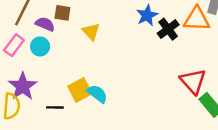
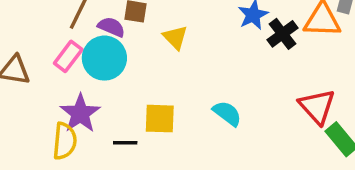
cyan circle: (40, 46) -> (104, 58), size x1.6
yellow square: (80, 90) -> (160, 119), turned 30
cyan semicircle: (97, 94) -> (227, 113), moved

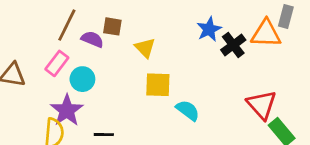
cyan circle: (104, 58) -> (82, 79), moved, size x0.7
yellow square: (160, 119) -> (158, 85), moved

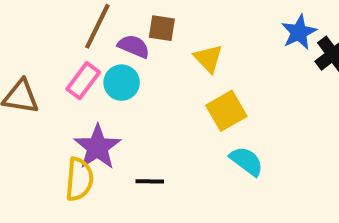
cyan circle: (82, 79) -> (122, 83), moved
yellow square: (158, 85) -> (226, 111), turned -32
cyan semicircle: (188, 110) -> (247, 161), moved

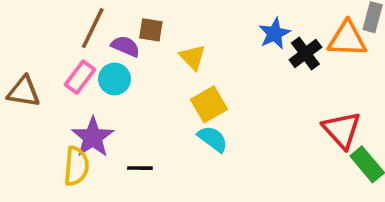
cyan semicircle: (247, 161) -> (213, 139), moved

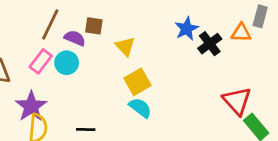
orange triangle: (347, 39) -> (241, 33), size x0.7
purple star: (93, 137) -> (31, 106), moved

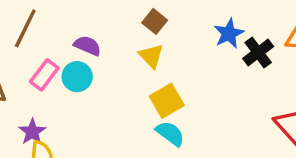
brown line: (50, 25) -> (25, 28), moved
brown square: (94, 26) -> (155, 21), moved, turned 30
purple star: (31, 106) -> (32, 132), size x0.7

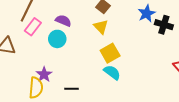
black cross: (258, 52) -> (164, 25), turned -36
pink rectangle: (44, 75) -> (33, 27), moved
purple star: (32, 132) -> (44, 74), moved

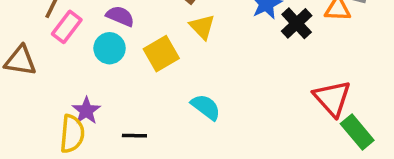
black cross: (164, 25) -> (297, 23), turned 30
yellow triangle: (101, 27) -> (202, 27), moved
yellow square: (110, 53) -> (161, 54), moved

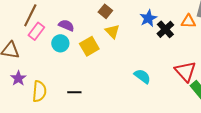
cyan semicircle: (206, 107) -> (142, 76), moved
purple star: (86, 111) -> (18, 78), moved

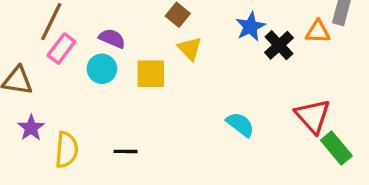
yellow square: (89, 46) -> (151, 74), turned 30

